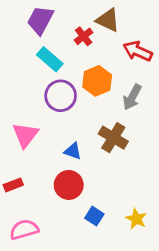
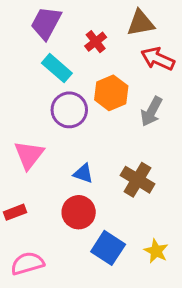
brown triangle: (108, 20) -> (141, 23), moved, turned -35
brown cross: (113, 138) -> (138, 180), moved
blue square: (94, 216) -> (108, 248), size x1.5

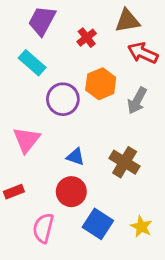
cyan rectangle: (57, 68) -> (32, 63), moved
pink semicircle: (27, 263) -> (43, 228), moved, turned -60

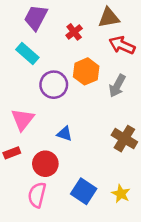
brown cross: (125, 162) -> (124, 139), moved
red rectangle: (14, 192) -> (12, 153), moved
red circle: (71, 192) -> (45, 164), moved

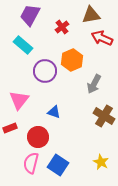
gray arrow: (117, 86) -> (94, 84), moved
blue square: (84, 191) -> (58, 165), moved

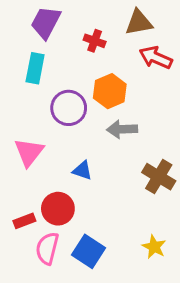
red cross: (62, 27) -> (95, 41), turned -32
cyan rectangle: (23, 45) -> (35, 68), turned 60
gray arrow: (94, 84) -> (122, 129), moved, turned 60
red rectangle: (10, 128) -> (24, 221), moved

